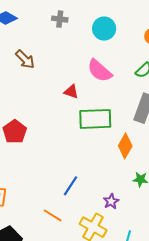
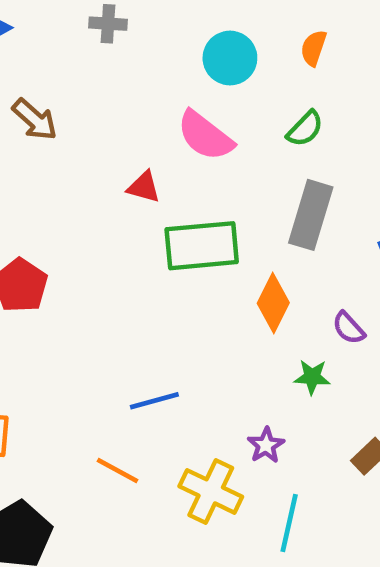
cyan circle: (104, 29) -> (230, 58), moved
blue line: (71, 186) -> (154, 401), turned 45
purple star: (111, 201) -> (266, 445), moved

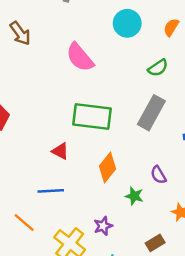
pink semicircle: (205, 136) -> (80, 57), moved
red triangle: (144, 187) -> (60, 151), moved
orange diamond: (273, 303) -> (108, 168), moved

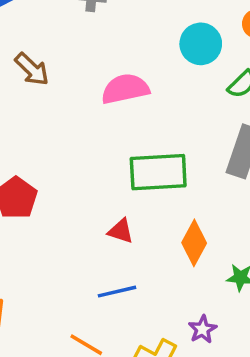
cyan circle: (127, 23) -> (201, 44), moved
pink semicircle: (80, 57) -> (125, 89), turned 128

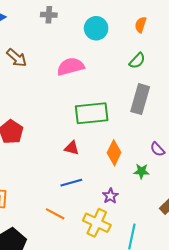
cyan circle: (201, 44) -> (96, 28), moved
purple star: (203, 329) -> (110, 196), moved

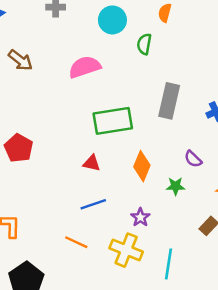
green semicircle: (137, 61) -> (144, 44), moved, turned 150

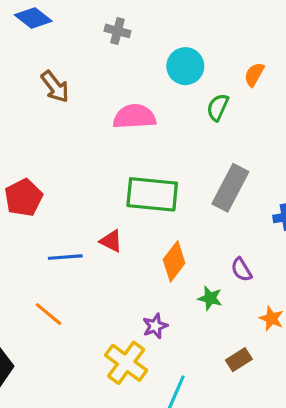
blue line: (93, 204) -> (65, 257), moved
orange line: (76, 242) -> (49, 314), moved

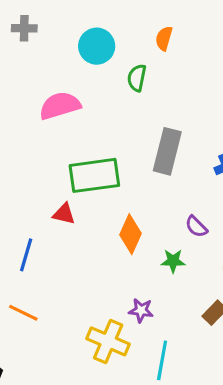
red triangle: (111, 241) -> (64, 214), moved
blue line: (65, 257) -> (26, 255), turned -56
purple star: (155, 326) -> (141, 310), moved, turned -30

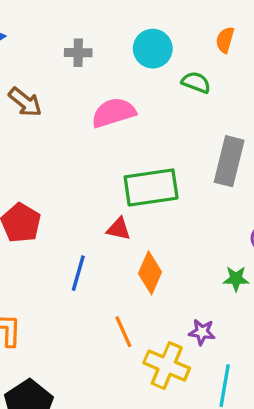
gray cross: (24, 28) -> (78, 53), moved
green semicircle: (137, 78) -> (196, 82), turned 100
orange diamond: (131, 234) -> (150, 273), moved
orange line: (23, 313) -> (123, 332), moved, turned 40

